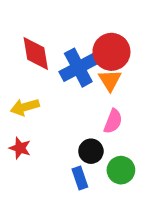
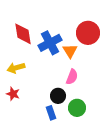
red circle: (111, 52) -> (88, 33), moved

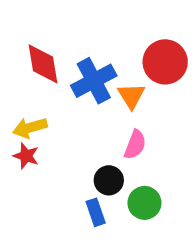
red star: (13, 94) -> (26, 156), moved

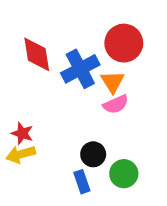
red circle: (165, 62) -> (124, 43), moved
yellow arrow: (30, 128) -> (21, 154), moved
pink semicircle: (135, 145) -> (116, 104), moved, turned 45

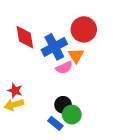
pink semicircle: (116, 104) -> (64, 68), moved
green circle: (124, 174) -> (72, 115), moved
blue rectangle: (82, 182) -> (55, 123), turned -32

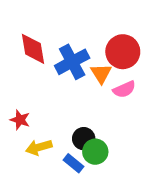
red circle: (84, 29) -> (123, 52), moved
pink semicircle: (64, 68) -> (124, 89), moved
yellow arrow: (14, 105) -> (39, 147), moved

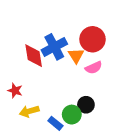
red diamond: (33, 49) -> (34, 56), moved
black circle: (84, 139) -> (86, 105), moved

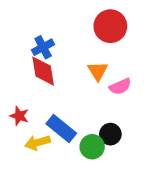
red circle: (92, 39) -> (110, 26), moved
blue cross: (54, 47) -> (43, 47), moved, size x0.7
blue rectangle: (55, 123) -> (61, 129), moved, size x1.5

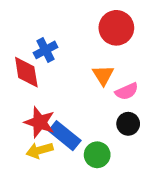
red diamond: (43, 71) -> (26, 72), moved
red star: (19, 116) -> (40, 122), moved, size x1.5
black circle: (110, 134) -> (128, 124), moved

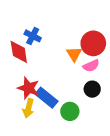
red circle: (116, 28) -> (93, 43), moved
blue cross: (45, 50) -> (33, 36), turned -35
yellow arrow: (40, 150) -> (28, 108), turned -60

